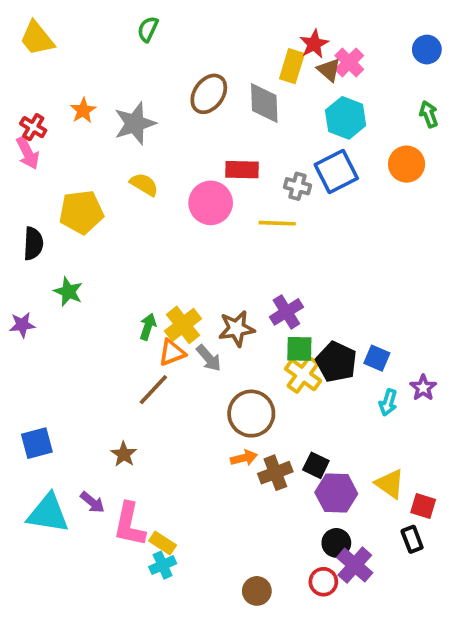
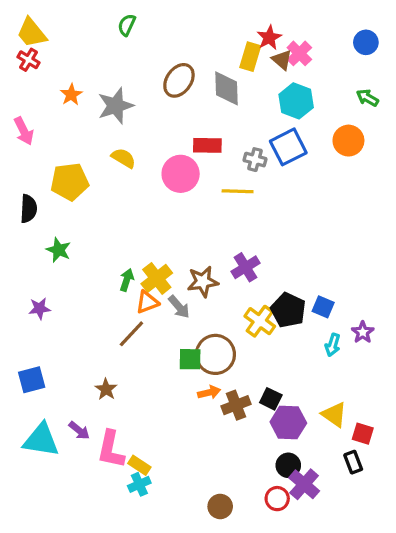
green arrow: (429, 114) -> (367, 98), turned -40
red cross: (33, 127) -> (28, 60), moved
purple star: (22, 325) -> (40, 308), moved
green square: (299, 349) -> (190, 359), moved

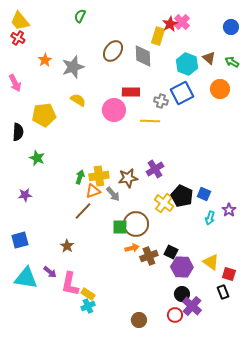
pink cross: (299, 53) -> (182, 22), moved
brown triangle: (282, 60) -> (209, 58), moved
yellow cross: (157, 278) -> (99, 176), turned 30

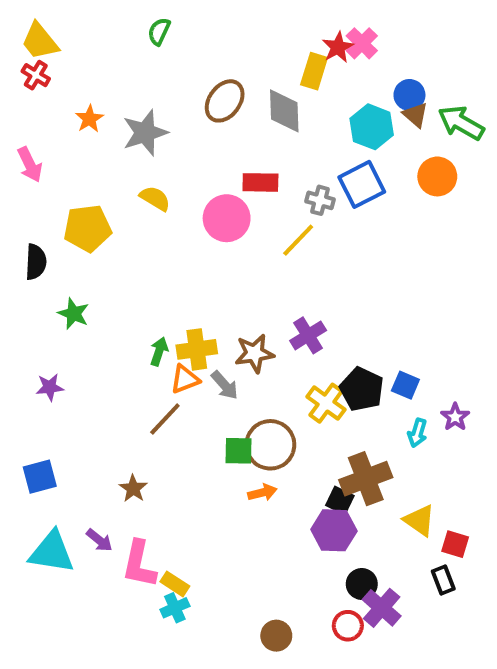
blue circle: (231, 27) -> (409, 95), moved
green arrow: (232, 62) -> (461, 123), size x1.6
yellow line: (150, 121) -> (298, 240), turned -48
brown cross: (149, 256) -> (366, 479), moved, size x1.4
purple hexagon: (182, 267) -> (334, 530), moved

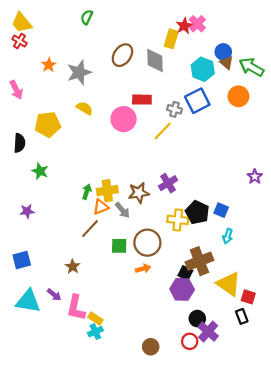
yellow cross: (326, 403) -> (178, 220), turned -30
purple star: (455, 417) -> (255, 177), moved
green square: (239, 451) -> (119, 246), moved
yellow triangle: (419, 520) -> (229, 284), size x1.4

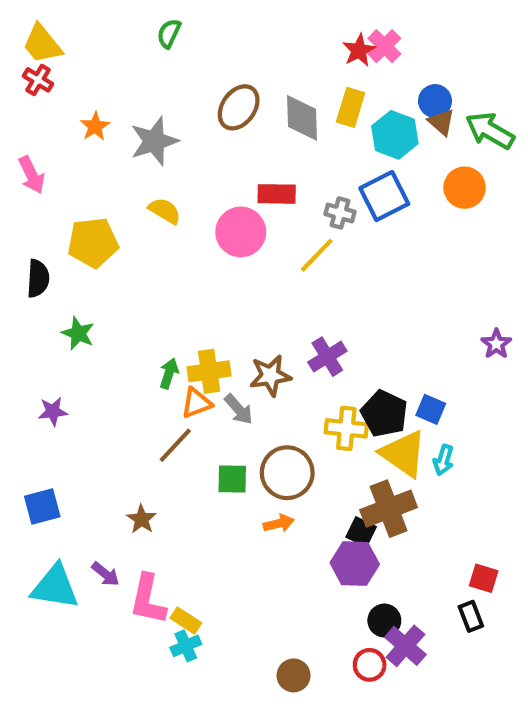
yellow rectangle: (171, 39) -> (351, 107), moved
yellow triangle: (229, 284) -> (403, 454), moved

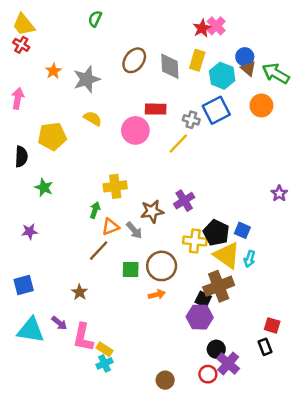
pink arrow: (32, 175) -> (18, 98), turned -144
yellow cross: (209, 371) -> (115, 186), moved

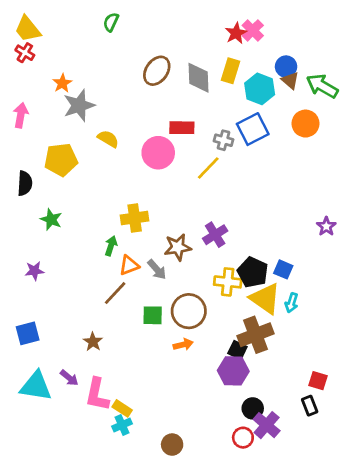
gray star: (87, 79) -> (79, 105), moved
brown circle: (165, 380) -> (172, 445), moved

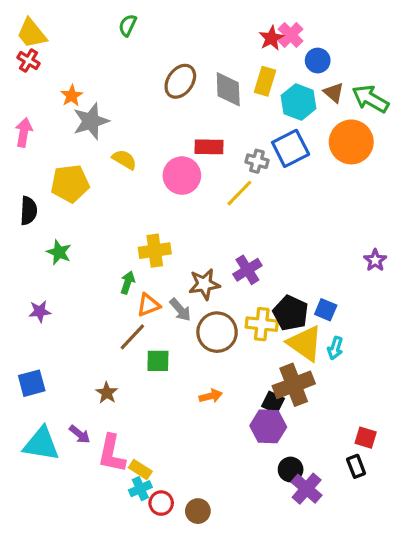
blue circle: (286, 67) -> (318, 61), moved
orange circle: (305, 124) -> (351, 142), size x1.4
brown circle: (189, 311) -> (217, 332), moved
green square: (153, 315) -> (158, 361), moved
red circle: (243, 438) -> (161, 503), moved

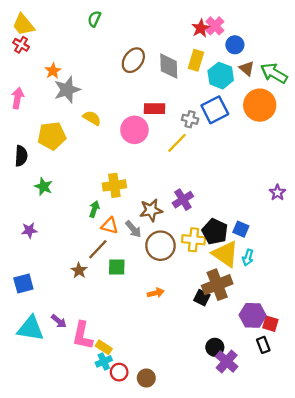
orange triangle: (148, 305) -> (110, 226), turned 36
brown star: (107, 393) -> (79, 270), moved
purple hexagon: (268, 426) -> (253, 315), moved

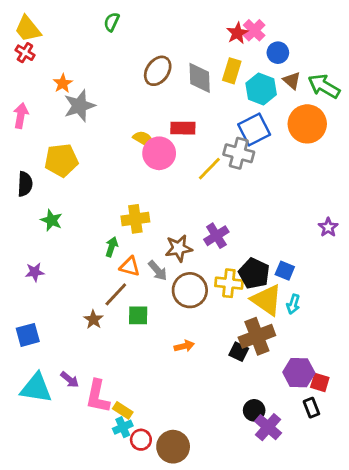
yellow semicircle: (92, 118) -> (144, 139), moved
gray cross: (190, 119) -> (239, 153), moved, size x1.5
brown circle: (146, 378) -> (173, 447), size x1.5

